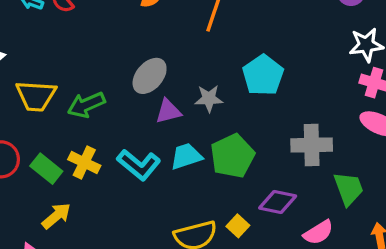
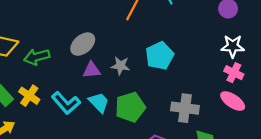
cyan trapezoid: (186, 156) -> (99, 102), turned 55

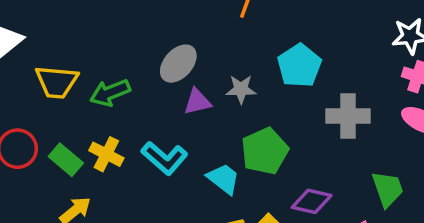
cyan trapezoid: (99, 102) -> (224, 179), moved
gray cross: (185, 108) -> (348, 116), moved

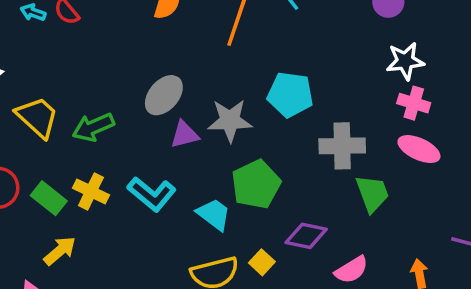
cyan pentagon: (299, 66) -> (290, 95), turned -30
yellow trapezoid: (57, 82) -> (37, 117), turned -141
gray star: (241, 89) -> (230, 120), size x1.4
green trapezoid: (388, 189) -> (372, 193), moved

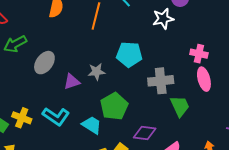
white star: (405, 61) -> (163, 19), moved
gray ellipse: (164, 95) -> (44, 63), moved
gray star: (230, 120) -> (96, 72), size x0.7
green arrow: (93, 127) -> (15, 44), moved
pink ellipse: (419, 149) -> (204, 79), turned 55

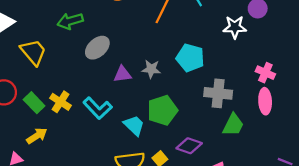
green trapezoid: (180, 106) -> (233, 125), turned 40

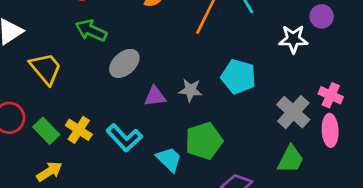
green arrow: (70, 21) -> (91, 31), turned 40
gray cross: (218, 93) -> (293, 112), moved, turned 36

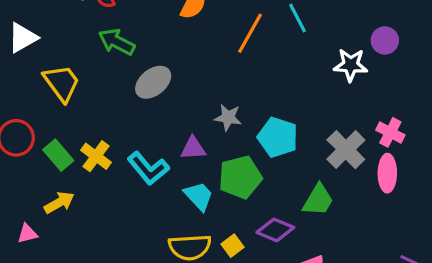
cyan pentagon: (239, 77) -> (278, 137), moved
purple triangle: (155, 96) -> (193, 148), moved
green trapezoid: (291, 159) -> (318, 200), moved

